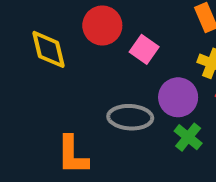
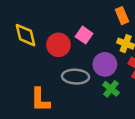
red circle: (102, 26) -> (58, 45), moved

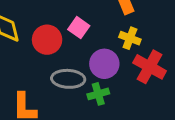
green cross: (111, 89) -> (98, 94), moved, turned 35

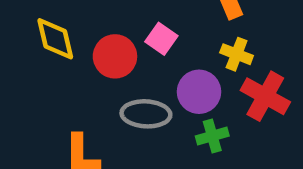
green cross: (98, 94) -> (212, 136), moved

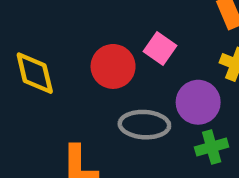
yellow diamond: (55, 39) -> (35, 73), moved

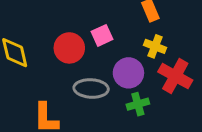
pink square: (160, 49) -> (102, 35), turned 30

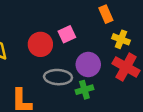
yellow cross: (155, 46) -> (121, 39), moved
green cross: (138, 104) -> (84, 90), moved

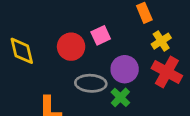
yellow cross: (121, 39) -> (161, 41), turned 36
green cross: (84, 90) -> (120, 97), turned -30

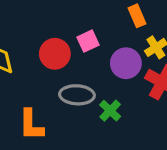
purple circle: (125, 69) -> (126, 63), moved

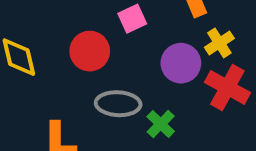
pink square: (88, 41) -> (132, 19), moved

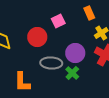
purple circle: (181, 63) -> (75, 53), moved

